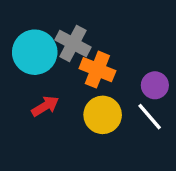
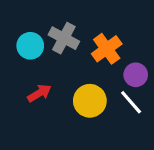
cyan circle: (35, 52) -> (30, 46), size x0.7
orange cross: (97, 70) -> (107, 49), moved, turned 32

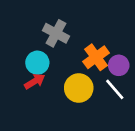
cyan circle: (30, 46) -> (37, 63), moved
orange cross: (107, 49) -> (96, 57), moved

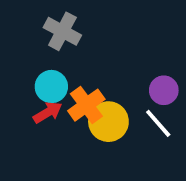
gray cross: (56, 33) -> (62, 31), moved
orange cross: (96, 57) -> (86, 105), moved

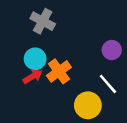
purple circle: (164, 90) -> (112, 50), moved
yellow circle: (108, 122) -> (88, 105), moved

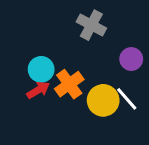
gray cross: (43, 21) -> (91, 25), moved
yellow circle: (88, 105) -> (103, 100), moved

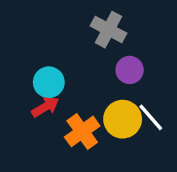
purple circle: (131, 59) -> (130, 70), moved
orange cross: (69, 84) -> (82, 131), moved

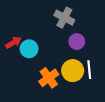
red arrow: (45, 107) -> (13, 43), moved
white line: (151, 117) -> (89, 70), turned 36

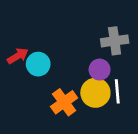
gray cross: (64, 18) -> (115, 41), moved, turned -36
purple circle: (77, 42) -> (100, 70), moved

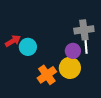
white line: (117, 91) -> (86, 45), moved

